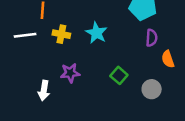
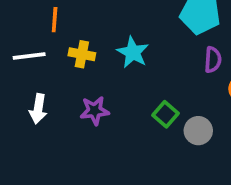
gray circle: (152, 89) -> (198, 131), moved
white arrow: (44, 90) -> (38, 109), moved

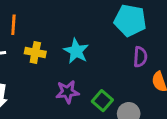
purple star: (95, 111) -> (67, 92), moved

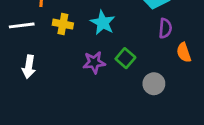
green square: (102, 101) -> (125, 58), moved

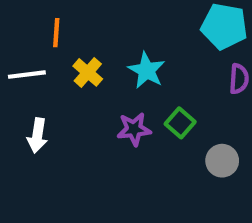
yellow cross: (63, 24) -> (88, 72), turned 30

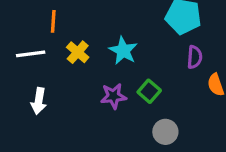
gray circle: (222, 161) -> (165, 132), moved

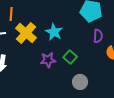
yellow cross: (78, 52) -> (26, 33), size x1.5

